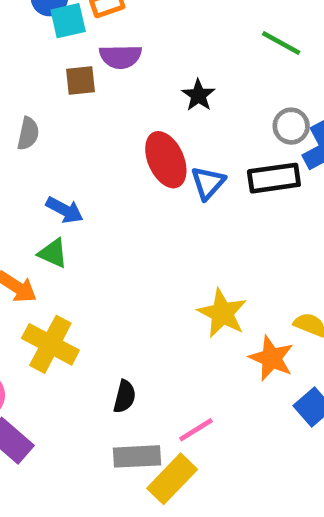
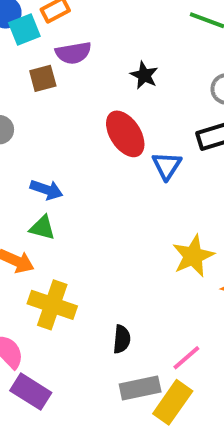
blue triangle: (208, 183) -> (167, 166), moved
yellow star: (222, 313) -> (193, 256), turned 30

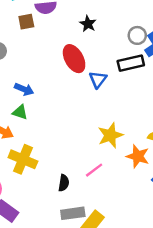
pink line: (186, 358) -> (94, 170), moved

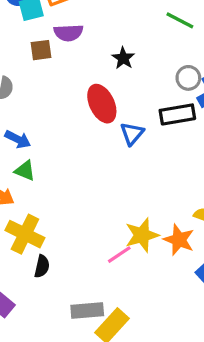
blue arrow: (24, 89) -> (18, 139), moved
yellow star: (110, 135) -> (142, 235), moved
black semicircle: (64, 183) -> (42, 266), moved

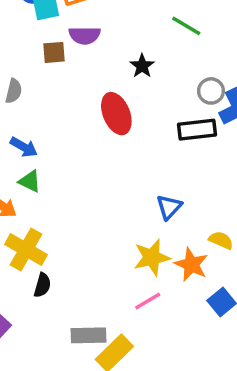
green line: (180, 20) -> (186, 26), moved
blue triangle: (132, 134) -> (169, 207), moved
pink line: (119, 255) -> (148, 301), moved

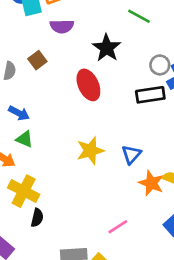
brown square: (54, 52) -> (37, 60), moved, turned -30
black star: (142, 66) -> (107, 48), size x1.5
yellow star: (152, 257) -> (90, 151), moved
orange star: (191, 265) -> (151, 183), moved

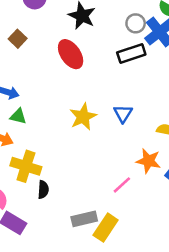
orange star: (151, 183) -> (148, 161), moved

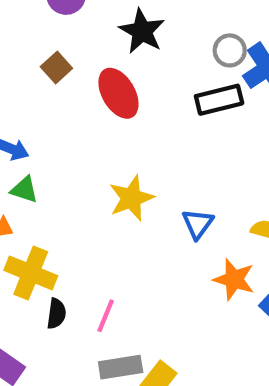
brown square: (18, 39) -> (56, 68), moved
blue triangle: (123, 114) -> (198, 224), moved
pink line: (122, 185) -> (106, 316), moved, turned -30

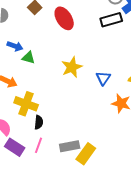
green triangle: (24, 190) -> (28, 58), moved
pink line: (106, 316) -> (39, 145), moved

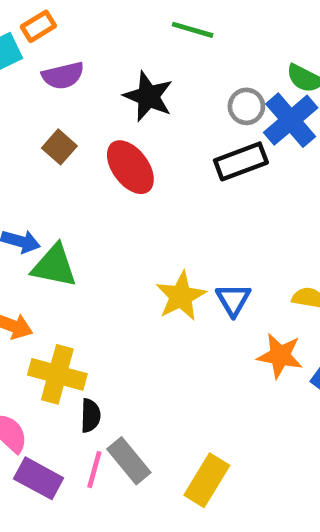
green triangle: (28, 58) -> (54, 266), size x1.5
yellow star: (72, 67) -> (181, 296), moved
gray rectangle: (70, 146) -> (129, 461), moved, turned 66

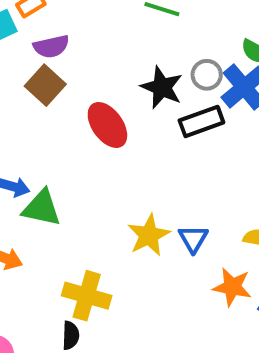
black star: (148, 96) -> (162, 87), moved
brown square: (59, 147) -> (45, 85), moved, size x1.4
yellow cross: (57, 374) -> (87, 296), moved

